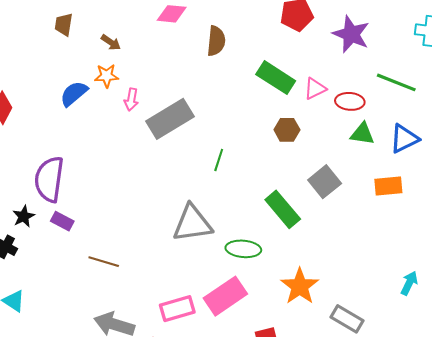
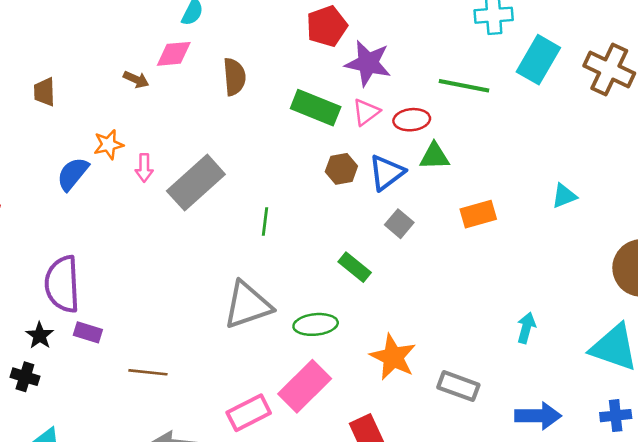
purple star: (351, 34) -> (368, 63), moved
brown arrow: (111, 42) -> (136, 79), moved
blue triangle: (404, 139) -> (387, 173), moved
gray square: (325, 182) -> (399, 224), size x0.7
green rectangle: (283, 209) -> (355, 267), size x0.7

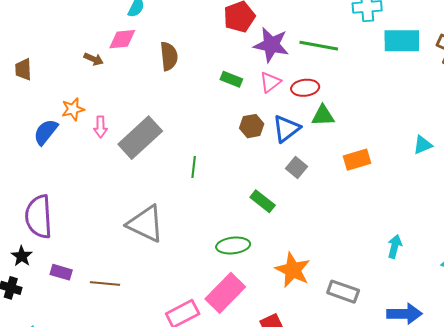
cyan rectangle: (538, 60) -> (402, 41), turned 60
green line: (464, 86) -> (319, 46), moved
green rectangle: (316, 108) -> (231, 79), size x0.6
gray triangle: (248, 305) -> (146, 224), moved, turned 45
purple rectangle: (88, 332) -> (61, 272), moved

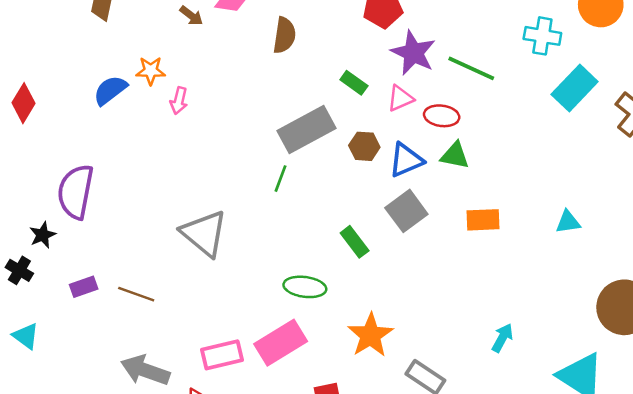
cyan rectangle: (402, 41) -> (575, 88), turned -60
gray rectangle: (140, 138) -> (307, 129), moved
gray square: (296, 168) -> (406, 211), size x1.5
purple rectangle: (61, 272) -> (84, 287), moved, turned -50

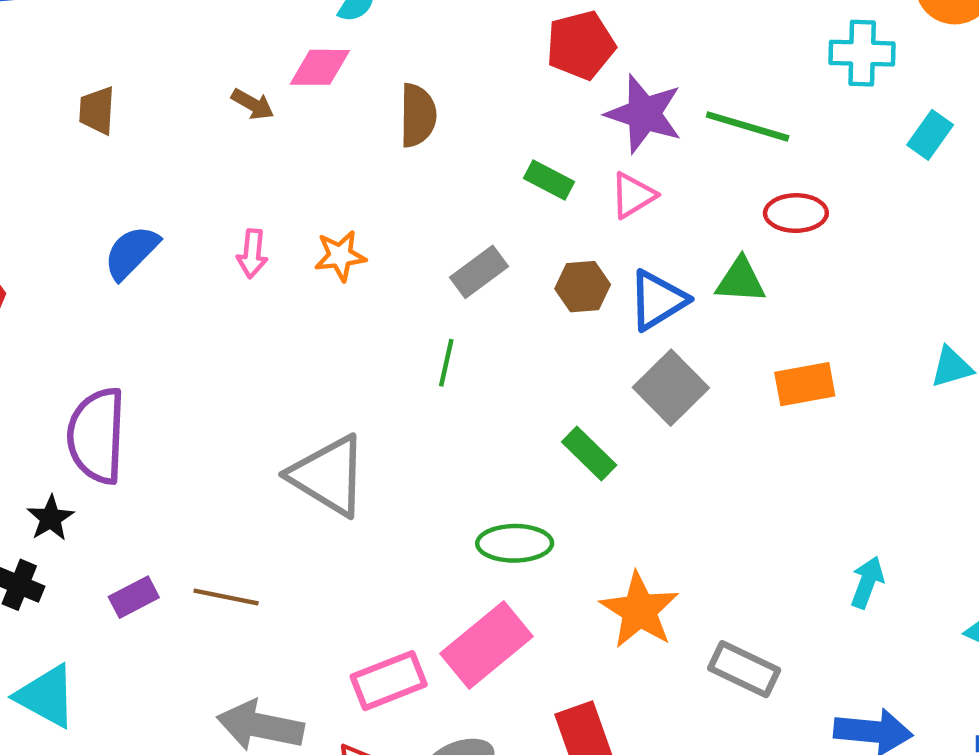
orange star: (151, 71) -> (340, 256), moved
cyan rectangle: (575, 88) -> (930, 135), size x0.6
red ellipse: (442, 116) -> (796, 213), moved
gray rectangle: (307, 129) -> (479, 272), size x0.6
cyan triangle: (26, 336) -> (46, 696), size x1.4

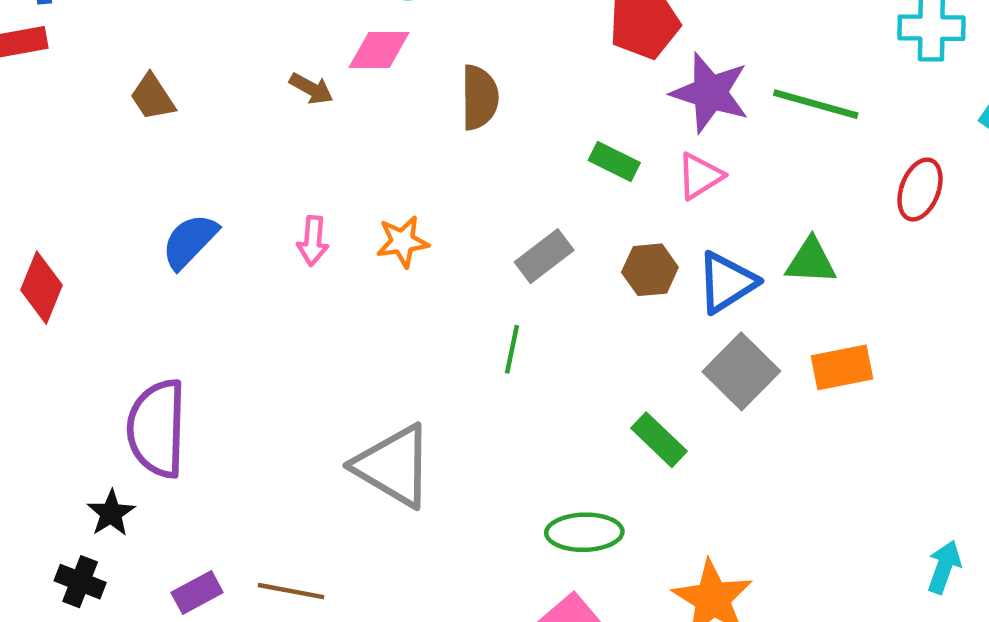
brown trapezoid: (97, 111) -> (153, 97), turned -36
red ellipse: (796, 213) -> (920, 190), moved, turned -68
orange rectangle: (805, 384) -> (842, 367), moved

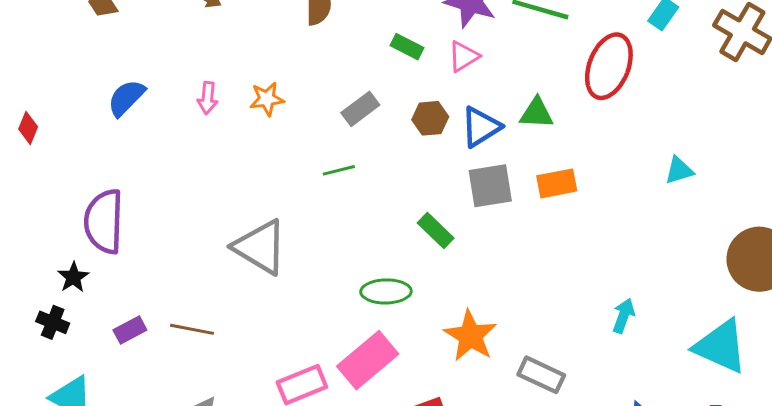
red ellipse: (920, 190) -> (609, 66), size x1.6
red diamond: (41, 288) -> (28, 128), size x0.7
green line: (512, 349) -> (339, 170), turned 64
gray square: (741, 371) -> (490, 186), turned 36

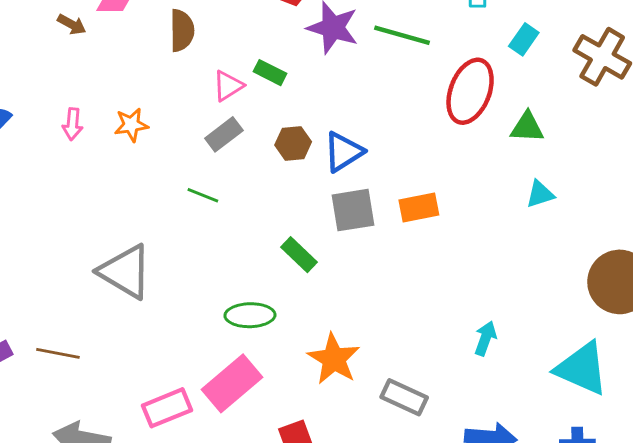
pink triangle: (464, 56) -> (228, 86), moved
green triangle: (537, 113) -> (527, 127), moved
green line: (339, 170) -> (203, 195), turned 36

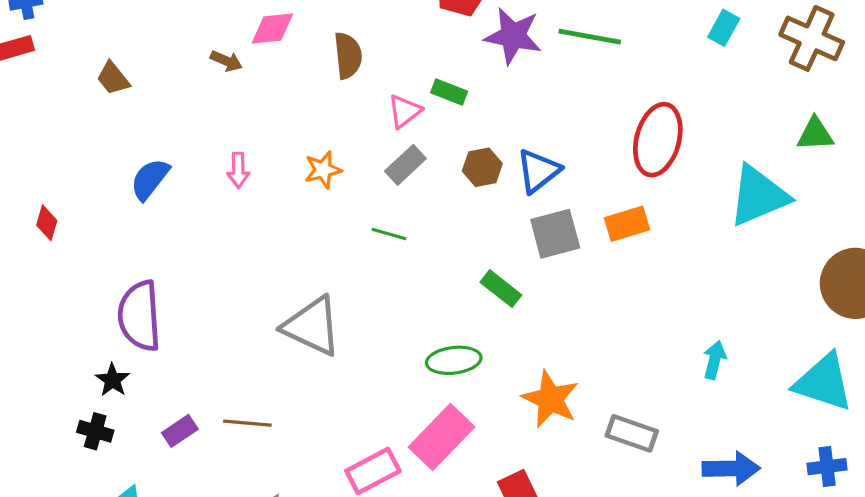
red ellipse: (470, 91) -> (658, 140), moved
orange star: (131, 125) -> (323, 170), moved
green triangle: (527, 127) -> (815, 134), moved
cyan triangle: (540, 194) -> (759, 196), size x2.0

